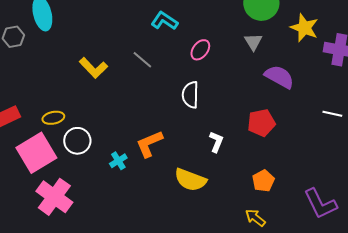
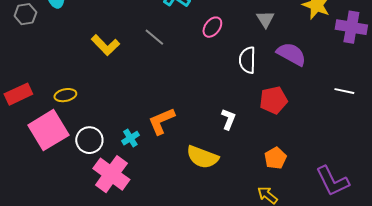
white semicircle: (190, 95) -> (247, 60), moved
white circle: (77, 141) -> (89, 140), moved
pink cross: (54, 197) -> (111, 174), moved

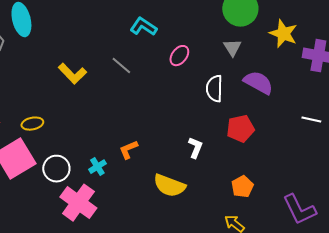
orange L-shape: (161, 121) -> (128, 150), size x0.7

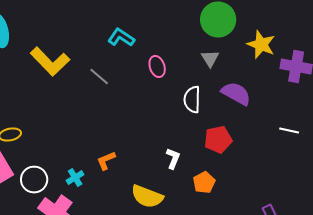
pink ellipse: (179, 56) -> (157, 66), turned -55
yellow L-shape: (72, 74) -> (50, 62), moved, size x1.4
orange pentagon: (242, 187) -> (204, 182), moved

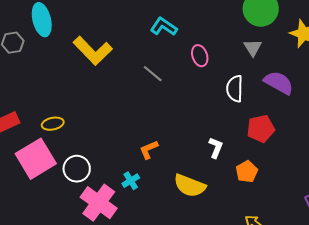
gray line: (99, 76) -> (153, 74), moved
cyan cross: (75, 178) -> (131, 181), moved

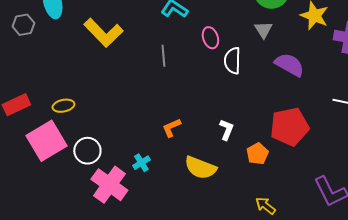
gray line: (153, 74) -> (163, 56), turned 45
white semicircle: (235, 89) -> (232, 61), moved
red pentagon: (261, 129) -> (289, 127), moved, size x1.4
orange L-shape: (149, 150) -> (171, 128), moved

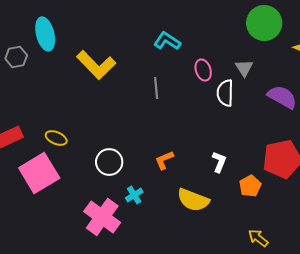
gray triangle: (263, 30) -> (244, 68), moved
yellow ellipse: (63, 106) -> (56, 138), turned 35
white circle: (87, 151) -> (109, 162), moved

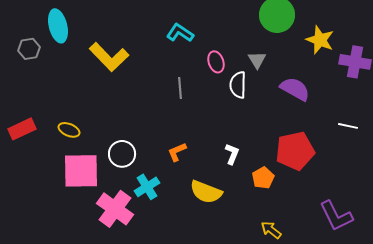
gray line: (156, 88) -> (180, 88), moved
pink square: (39, 173) -> (81, 171), moved, turned 30
cyan cross: (134, 195) -> (147, 187), size x1.4

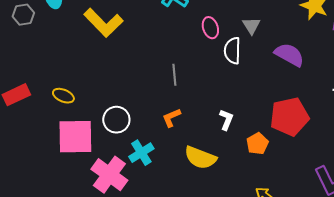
gray line: (180, 88) -> (174, 75), moved

